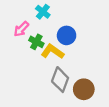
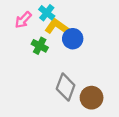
pink arrow: (21, 29) -> (23, 20), moved
yellow L-shape: (53, 52) -> (57, 27), moved

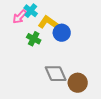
cyan cross: (47, 13) -> (31, 11), moved
gray diamond: (66, 87) -> (56, 74), turned -45

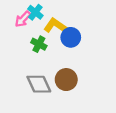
gray diamond: (56, 74) -> (39, 84), moved
brown circle: (78, 83) -> (66, 80), moved

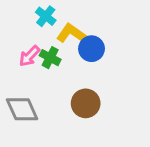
pink arrow: (23, 19) -> (29, 56), moved
gray diamond: (39, 84) -> (22, 109), moved

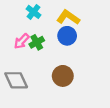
yellow L-shape: (72, 34) -> (68, 17), moved
green cross: (50, 58) -> (37, 42), turned 32

